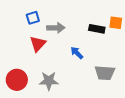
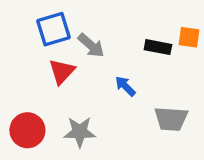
blue square: (33, 18) -> (54, 29), size x1.5
gray arrow: (56, 28) -> (91, 45), turned 42

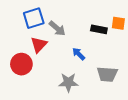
red circle: (27, 130) -> (21, 64), moved
gray star: (80, 132) -> (68, 82), moved

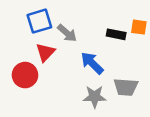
blue arrow: (79, 54) -> (92, 63), size x1.5
gray star: (68, 82) -> (95, 97), moved

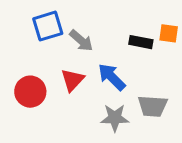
red triangle: (45, 52) -> (73, 80), moved

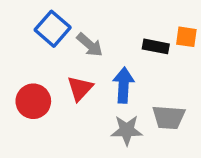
blue square: (48, 26) -> (53, 29), turned -32
blue arrow: (112, 77) -> (124, 85), turned 48

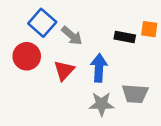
red circle: (33, 101) -> (27, 56), moved

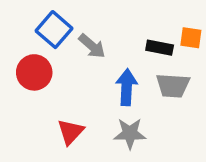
red triangle: (64, 70) -> (70, 132), moved
gray trapezoid: (135, 94) -> (173, 86), moved

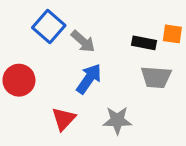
red circle: (34, 72) -> (19, 80), moved
blue arrow: (127, 87) -> (89, 79), moved, turned 32

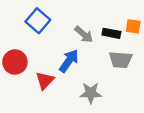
gray arrow: (83, 41) -> (84, 34), moved
red triangle: (64, 119) -> (45, 80), moved

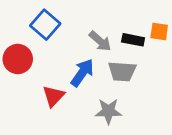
gray trapezoid: (121, 60) -> (122, 71), moved
red circle: (15, 62) -> (18, 59), moved

